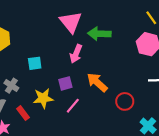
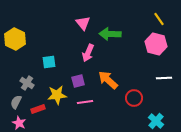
pink triangle: (71, 22) -> (83, 23), size x0.7
pink line: (73, 106) -> (85, 102), turned 42
red rectangle: (23, 113) -> (38, 109), turned -72

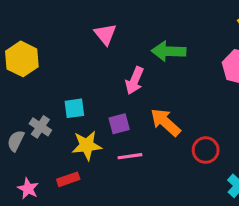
pink triangle: (83, 23) -> (105, 34), moved
cyan square: (49, 62) -> (74, 108), moved
gray semicircle: (16, 102) -> (16, 141), moved
red rectangle: (38, 109) -> (68, 179), moved

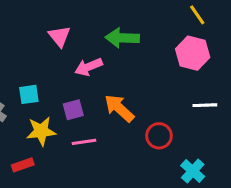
pink triangle: (105, 34) -> (59, 36), moved
pink arrow: (135, 81) -> (89, 67), turned 44

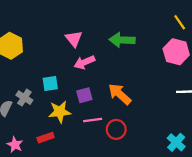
pink arrow: (89, 67) -> (84, 62), moved
red circle: (159, 136) -> (116, 129), moved

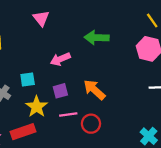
pink triangle: (74, 39) -> (41, 18), moved
yellow star: (60, 112) -> (37, 107), turned -30
red rectangle: (46, 138) -> (23, 132), size x1.5

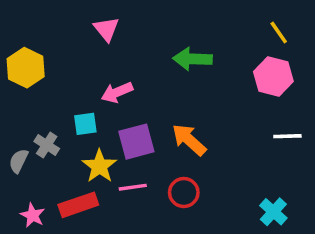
pink arrow: (60, 59) -> (117, 92), moved
purple square: (60, 91) -> (136, 142), size x1.5
pink line: (68, 115) -> (133, 187), moved

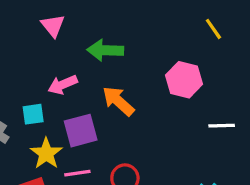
green arrow: (193, 59) -> (105, 50), moved
pink hexagon: (273, 76) -> (184, 80), moved
orange arrow: (189, 140) -> (118, 101), moved

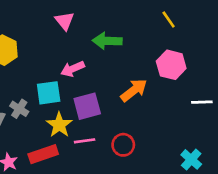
yellow line: (213, 29) -> (169, 19), moved
orange arrow: (118, 101) -> (134, 90), moved, turned 100
cyan square: (33, 114) -> (49, 93), size x1.4

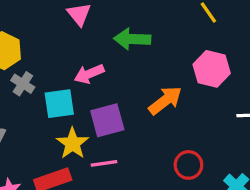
gray cross: (19, 109) -> (23, 84), moved
red circle: (123, 145) -> (188, 165), moved

